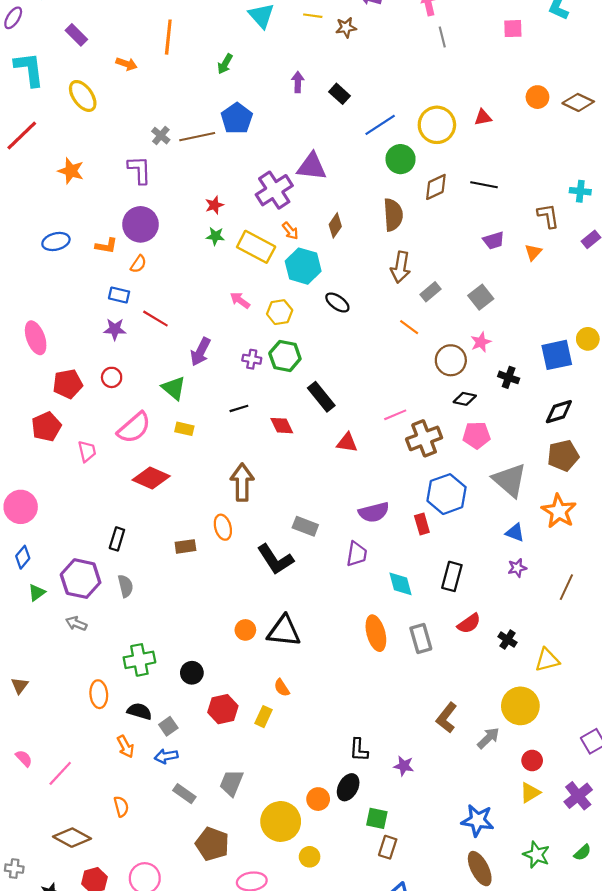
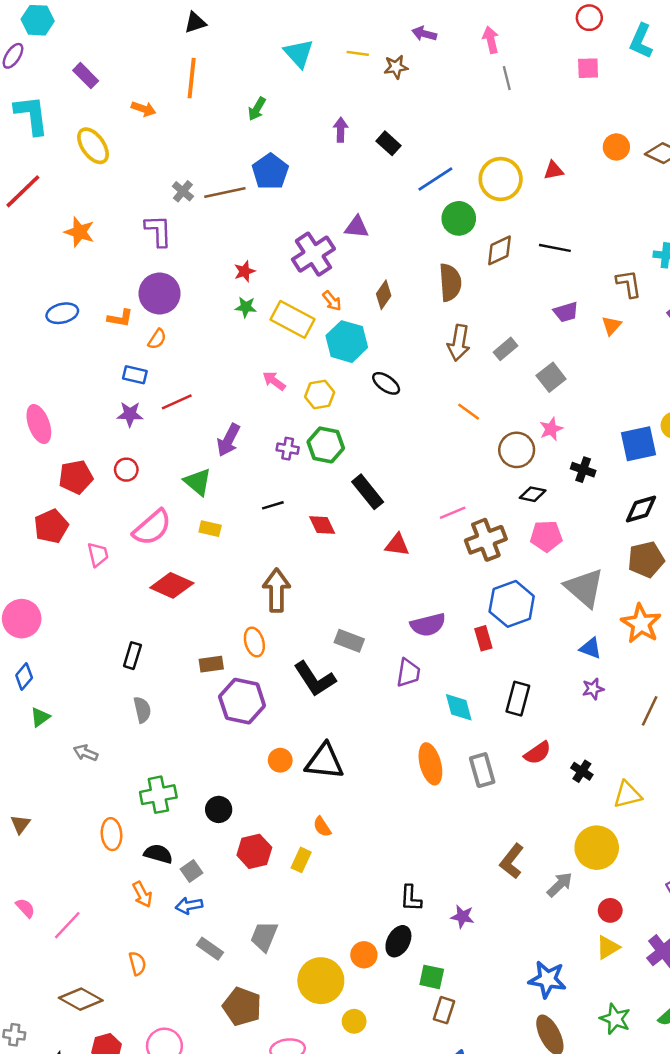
purple triangle: (312, 167) -> (357, 227), size x0.7
gray rectangle: (430, 292) -> (506, 349), moved
red line: (155, 319) -> (177, 402), turned -55
purple hexagon: (81, 579) -> (242, 701), moved

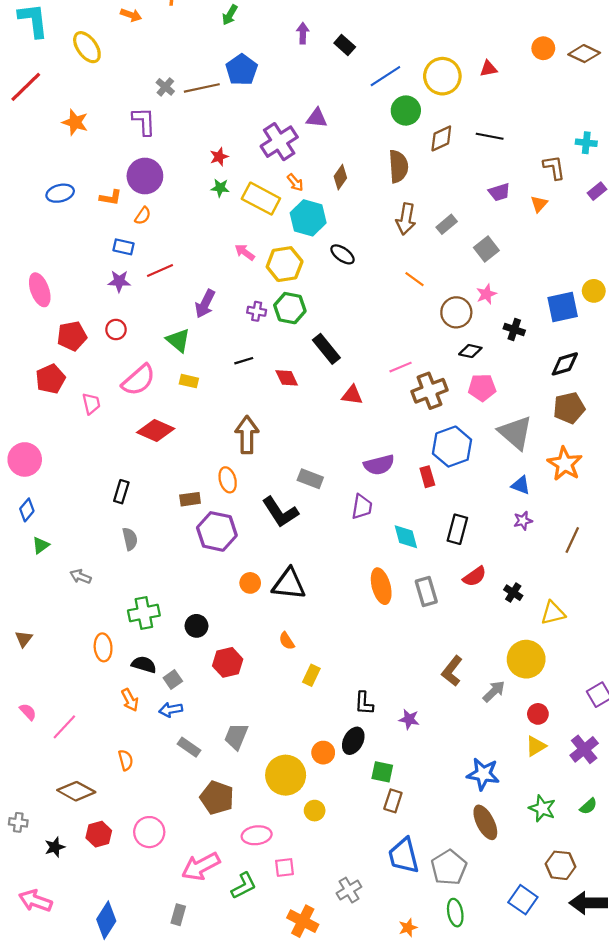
yellow hexagon: (320, 394) -> (285, 264), size x1.4
yellow rectangle: (301, 860) -> (311, 675), moved

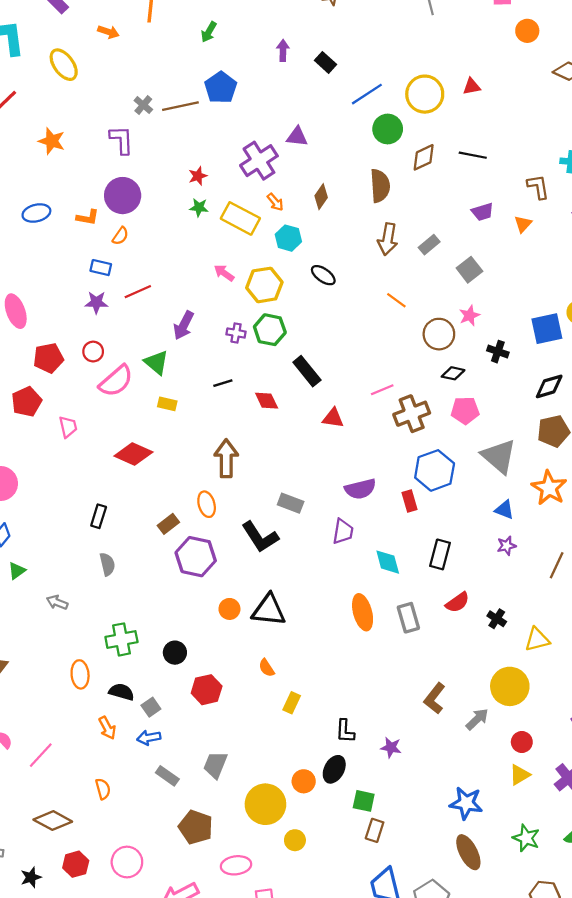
orange circle: (543, 48) -> (527, 31), moved
cyan hexagon: (308, 218) -> (288, 238), size x0.7
pink semicircle: (139, 380) -> (116, 381), moved
brown rectangle: (190, 499) -> (168, 524), turned -30

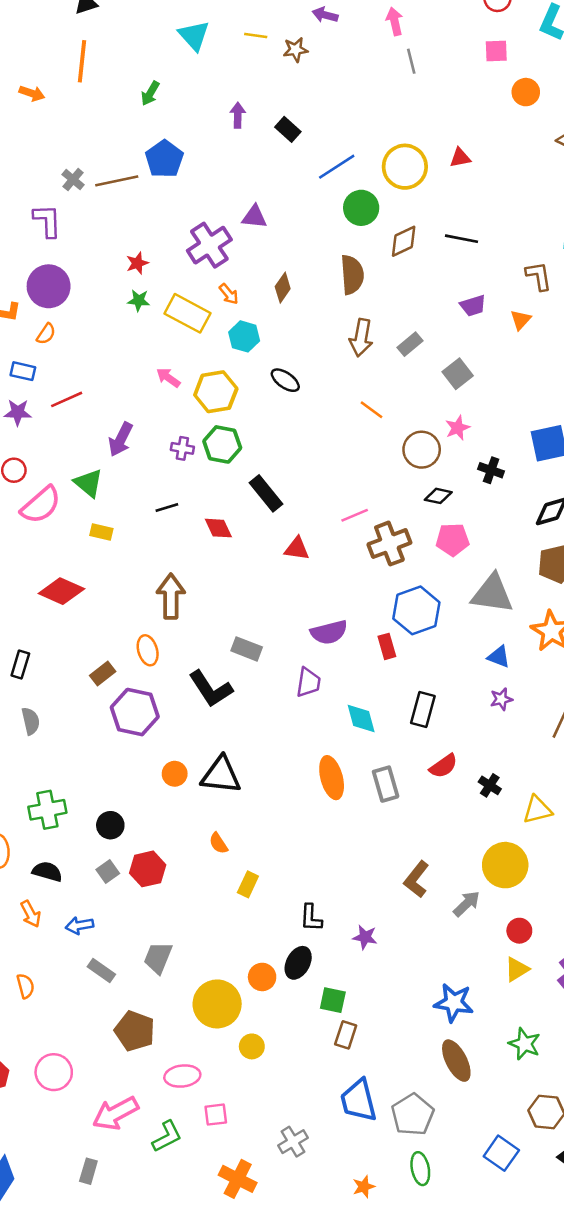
gray triangle: (499, 456) -> (492, 594), turned -33
gray square: (151, 707) -> (108, 872), moved

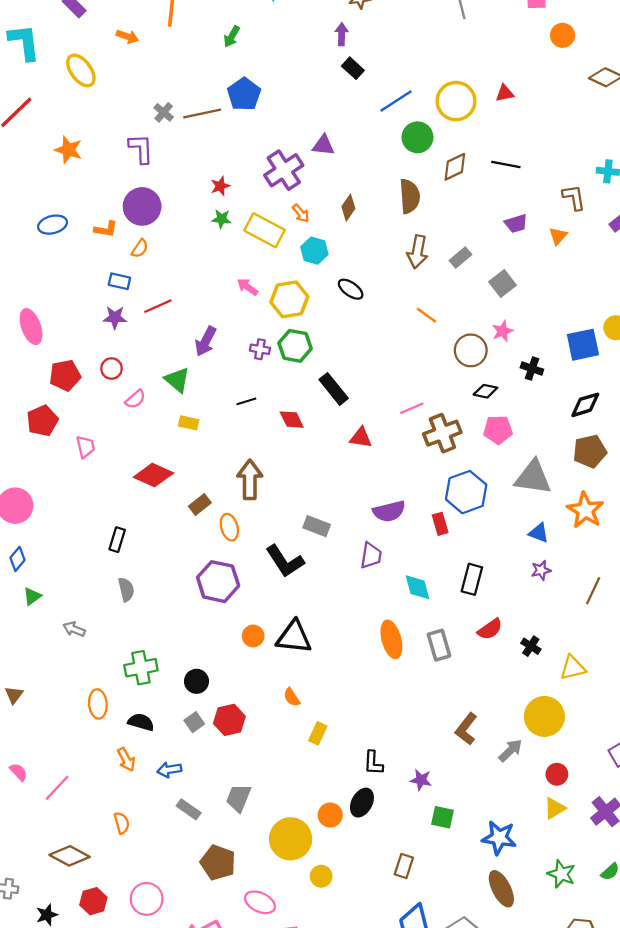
purple arrow: (238, 115) -> (342, 34), moved
pink semicircle: (41, 505) -> (135, 399), size x0.6
brown rectangle: (103, 673) -> (200, 505), moved
green square: (333, 1000) -> (442, 817), moved
pink ellipse: (182, 1076) -> (260, 902), turned 32

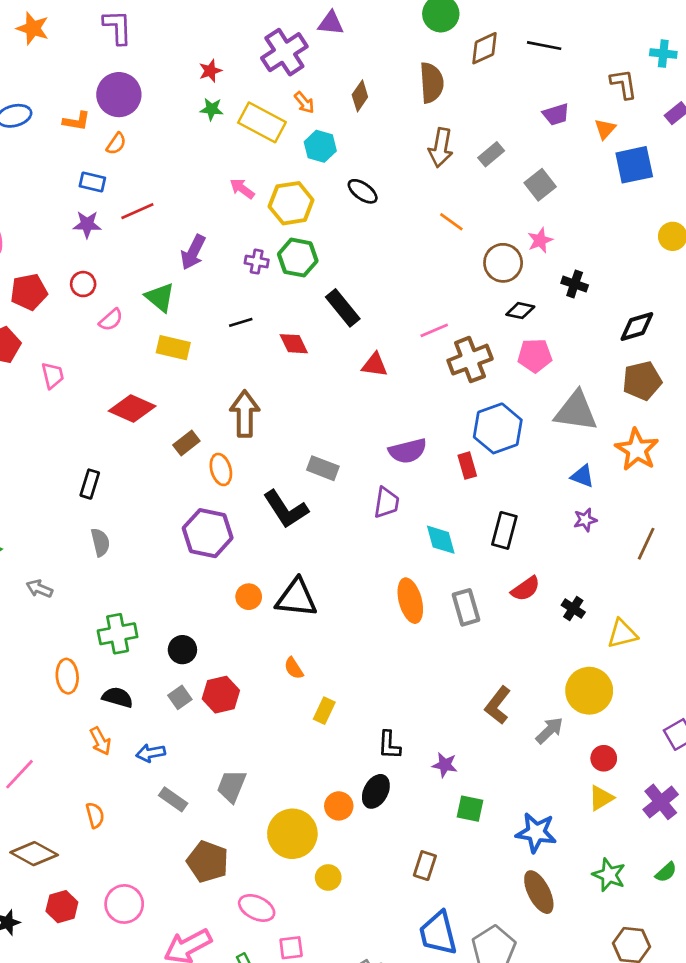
blue square: (583, 345) -> (634, 165), moved
yellow rectangle: (189, 423) -> (173, 348), size x1.4

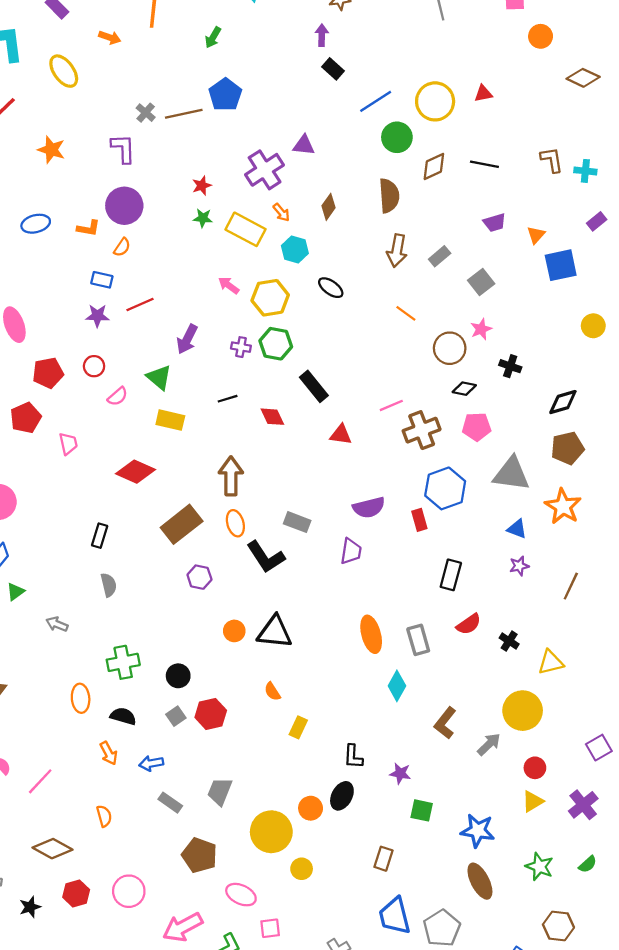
brown L-shape: (624, 84) -> (552, 160), moved
brown rectangle: (186, 443) -> (182, 524), moved, size x1.8
orange ellipse: (221, 469) -> (235, 523), moved
purple hexagon: (208, 533) -> (199, 577), size x0.6
cyan diamond: (441, 540) -> (397, 686), moved, turned 44

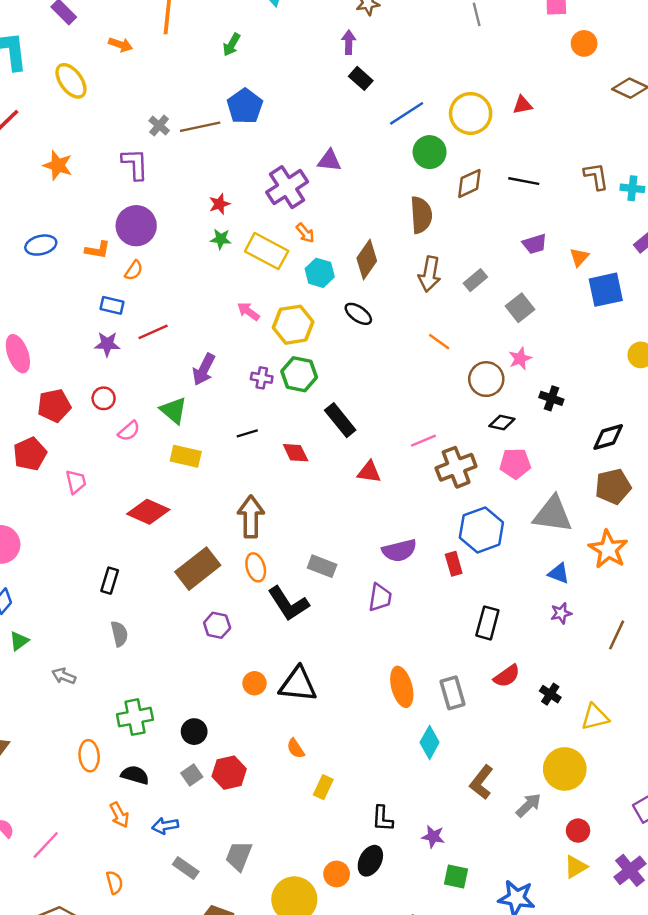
brown diamond: (328, 207) -> (367, 260), moved, size x1.4

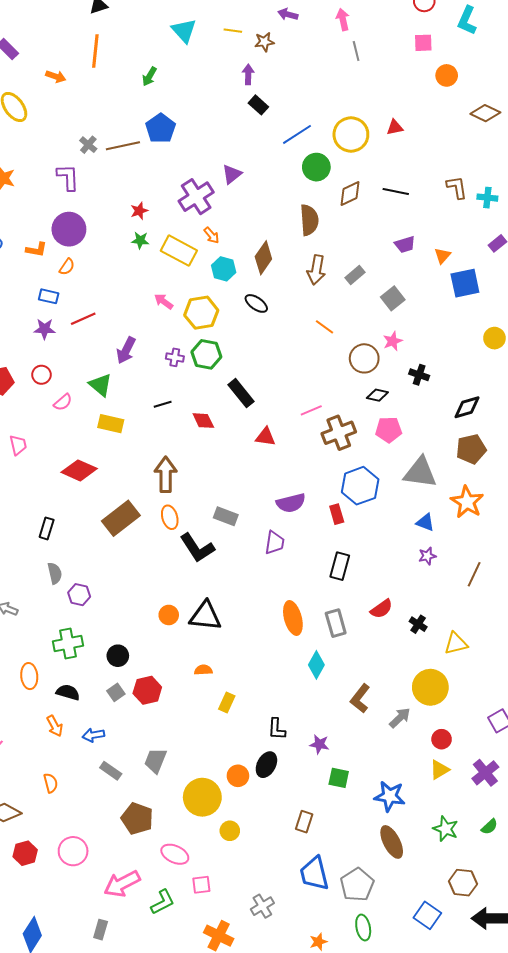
purple triangle: (329, 161) -> (232, 174), turned -45
black rectangle: (487, 623) -> (340, 566), moved
purple hexagon: (217, 625) -> (79, 595), moved
orange semicircle: (296, 748) -> (203, 670), turned 120

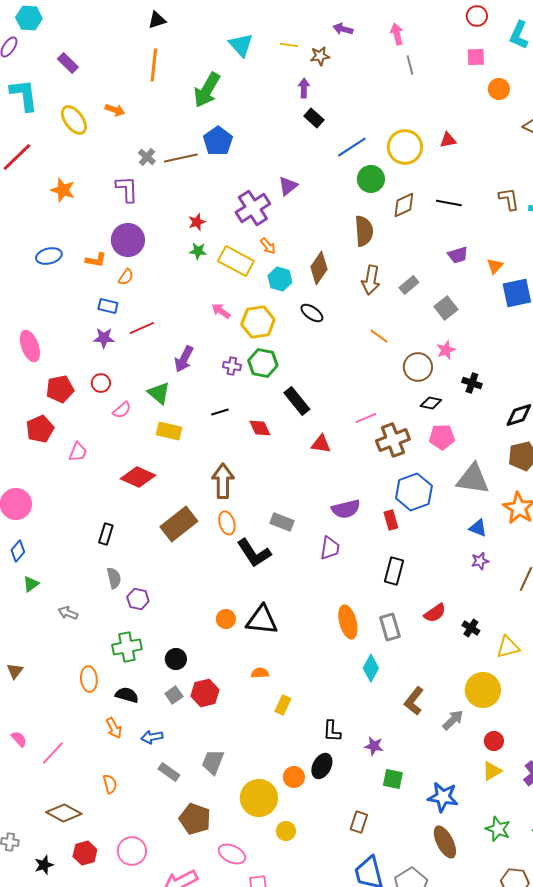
orange arrow: (56, 76) -> (115, 110), moved
green arrow: (149, 76) -> (207, 90), size x1.8
pink trapezoid: (18, 445) -> (78, 452), turned 35

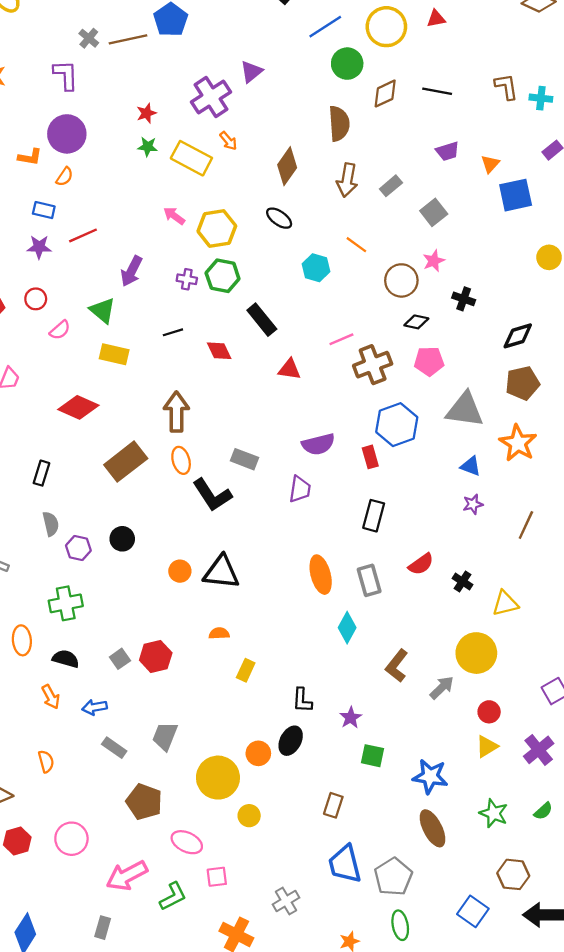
cyan hexagon: (280, 279) -> (316, 268), moved
black circle: (176, 659) -> (122, 539), moved
purple star: (374, 746) -> (351, 718), turned 30

